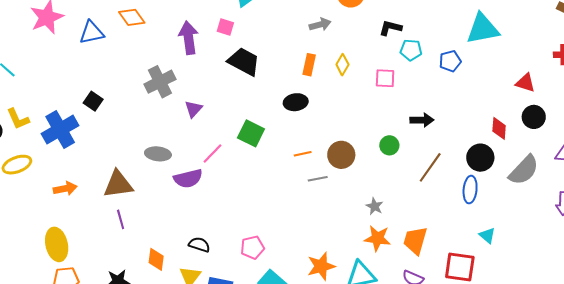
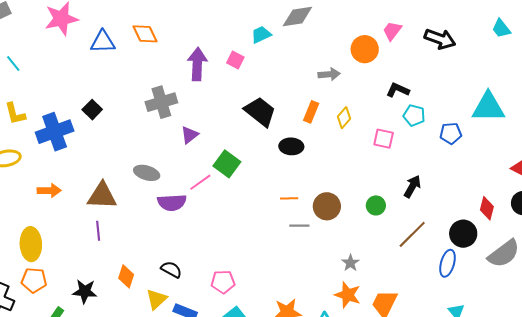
black trapezoid: (244, 62) -> (260, 112), moved
black arrow: (422, 120) -> (412, 186), turned -70
green square: (251, 133) -> (227, 164), moved

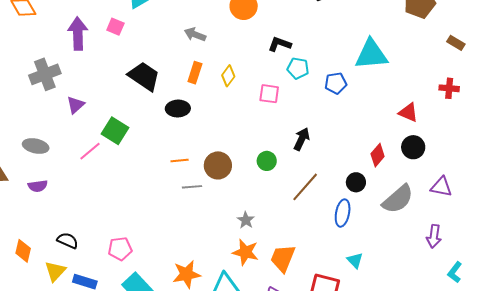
gray arrow: (329, 74) -> (195, 35), moved, turned -150
purple semicircle: (172, 203) -> (38, 186), moved, size x0.7
red diamond: (487, 208) -> (378, 155), turned 30
black circle: (463, 234) -> (356, 182), size x0.7

